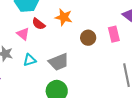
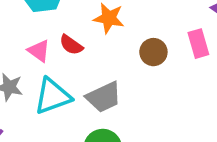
red semicircle: (39, 24) -> (71, 45), moved
cyan triangle: (30, 60) -> (53, 96), size x1.6

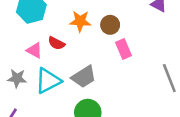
pink rectangle: (198, 44) -> (124, 49), moved
brown circle: (153, 52) -> (110, 25), moved

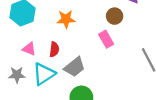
brown circle: (110, 25) -> (115, 16), moved
red semicircle: (56, 43) -> (54, 49), moved, turned -104

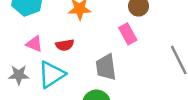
red semicircle: (54, 49) -> (65, 45), turned 72
gray trapezoid: (74, 67) -> (106, 67), moved, turned 120

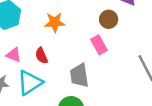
red semicircle: (65, 45) -> (41, 56), turned 77

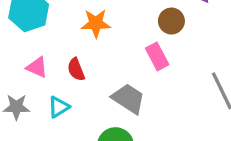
gray trapezoid: (79, 75) -> (128, 99), turned 130
cyan triangle: (30, 83) -> (59, 107), size x0.6

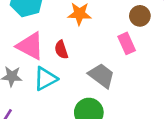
pink triangle: (37, 67) -> (30, 46), size x1.6
cyan triangle: (59, 107) -> (45, 79), size x1.4

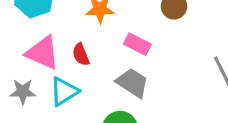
pink rectangle: (127, 43) -> (137, 44), moved, turned -35

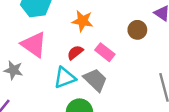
red semicircle: (81, 55) -> (75, 52), moved, turned 63
cyan triangle: (64, 91) -> (65, 78), moved

